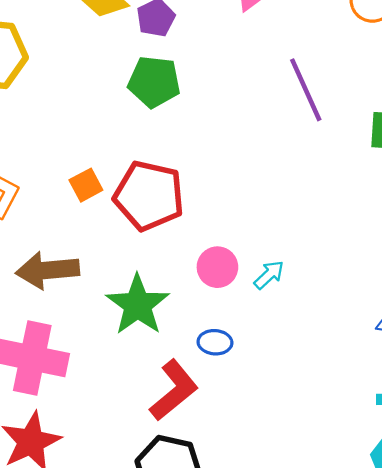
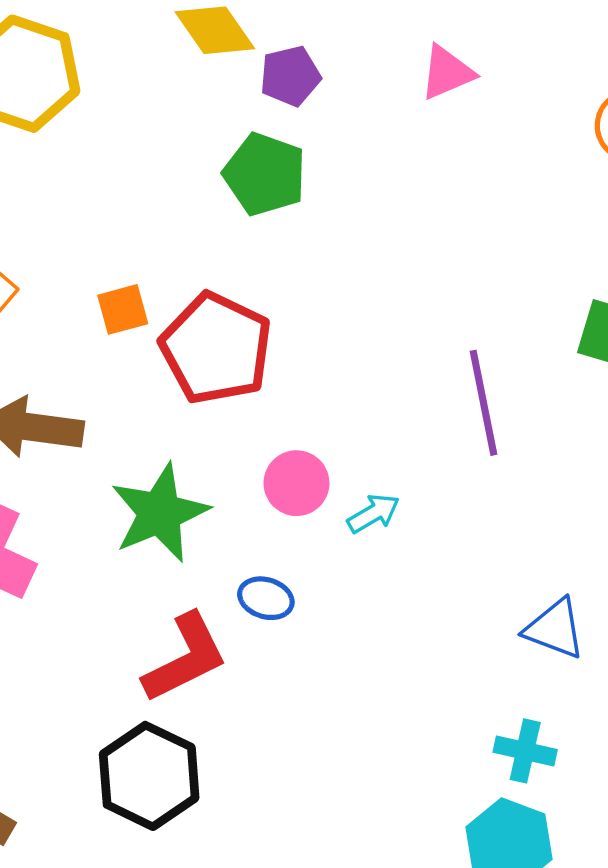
purple line: (306, 90) -> (483, 403), moved

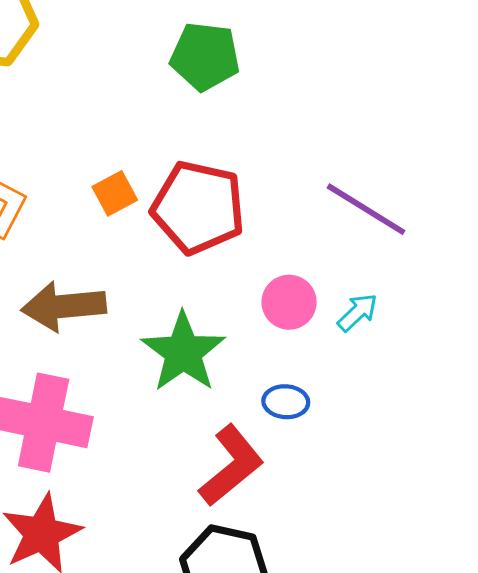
purple line: (483, 403) -> (366, 209), moved, turned -34

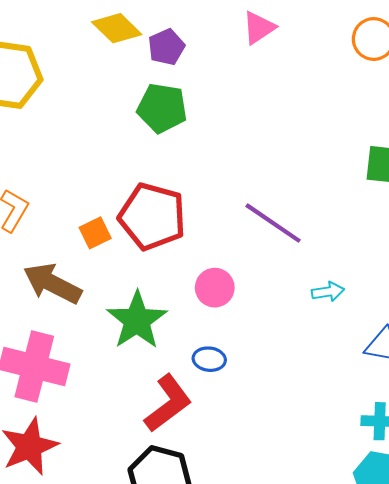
orange square: (115, 193) -> (95, 233), moved
brown arrow: (64, 306) -> (52, 283), turned 30
cyan arrow: (357, 312) -> (328, 292), moved, turned 32

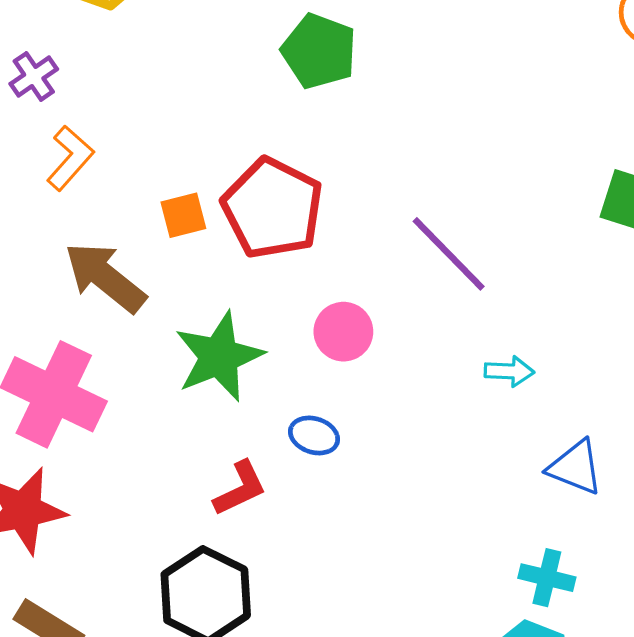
red L-shape: (168, 403) -> (240, 488), size x0.7

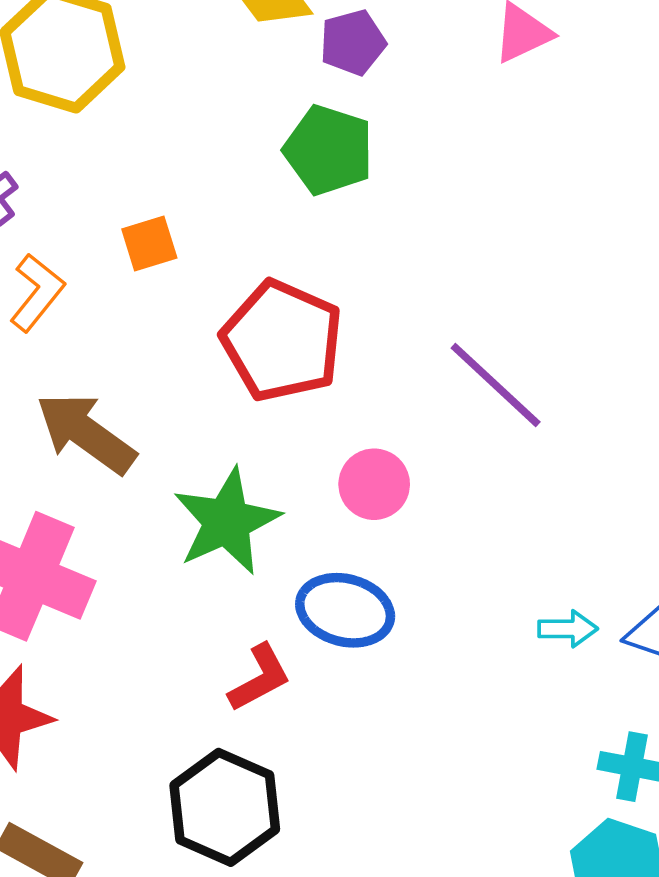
orange square: (183, 215) -> (149, 243), moved
cyan arrow: (509, 371) -> (568, 629), moved
blue ellipse: (314, 435) -> (345, 610), size x1.6

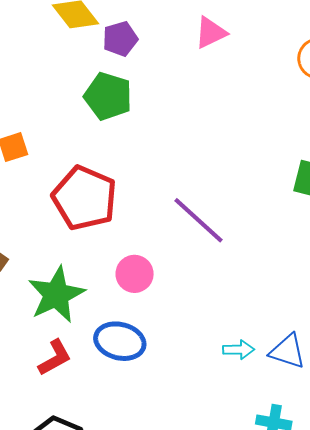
red L-shape: (260, 678) -> (55, 358), moved

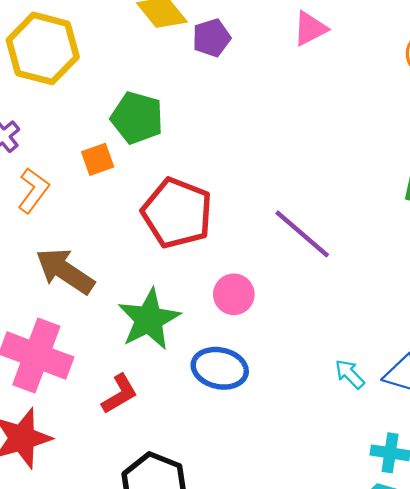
green pentagon: (108, 96) -> (137, 118), moved
cyan arrow: (239, 350) -> (350, 374), turned -132
red L-shape: (55, 358) -> (120, 394), moved

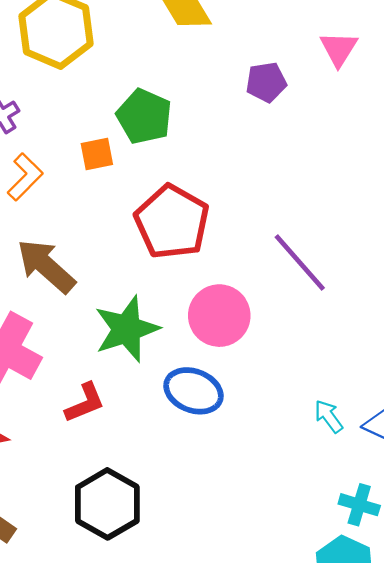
pink triangle: (310, 29) -> (339, 49), turned -39
purple pentagon: (211, 38) -> (266, 82), moved
pink circle: (234, 294) -> (219, 316), size x1.4

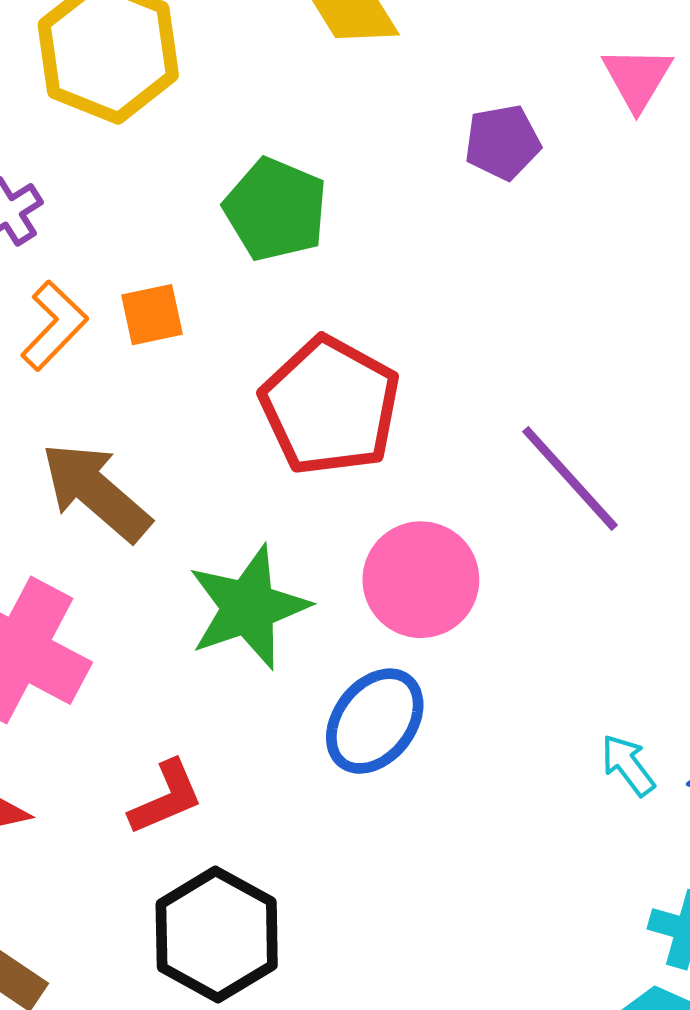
orange square: (97, 154) -> (152, 315), moved
blue ellipse: (193, 391) -> (375, 721), turned -72
red L-shape: (85, 403) -> (166, 798), moved

